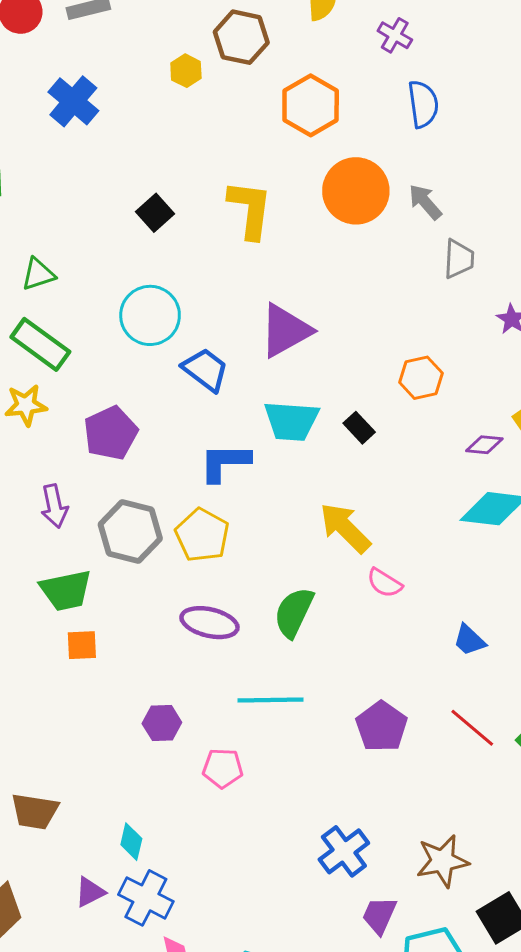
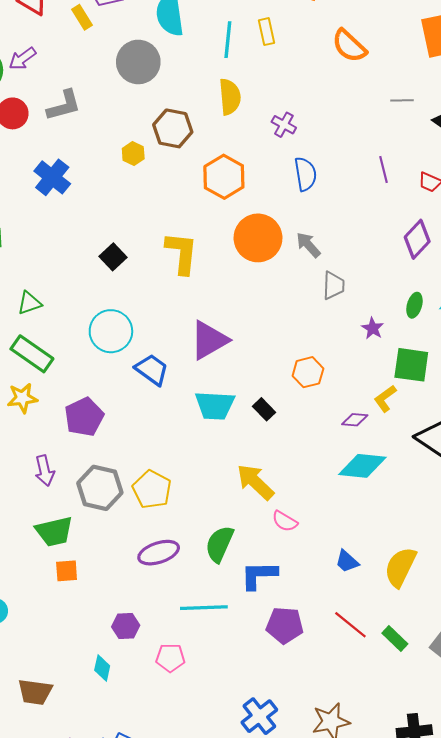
blue L-shape: (225, 462) -> (259, 575), moved
purple ellipse: (209, 623) -> (159, 553), turned -30
purple pentagon: (382, 727) -> (285, 625), turned -30
cyan diamond: (131, 842) -> (102, 668), moved

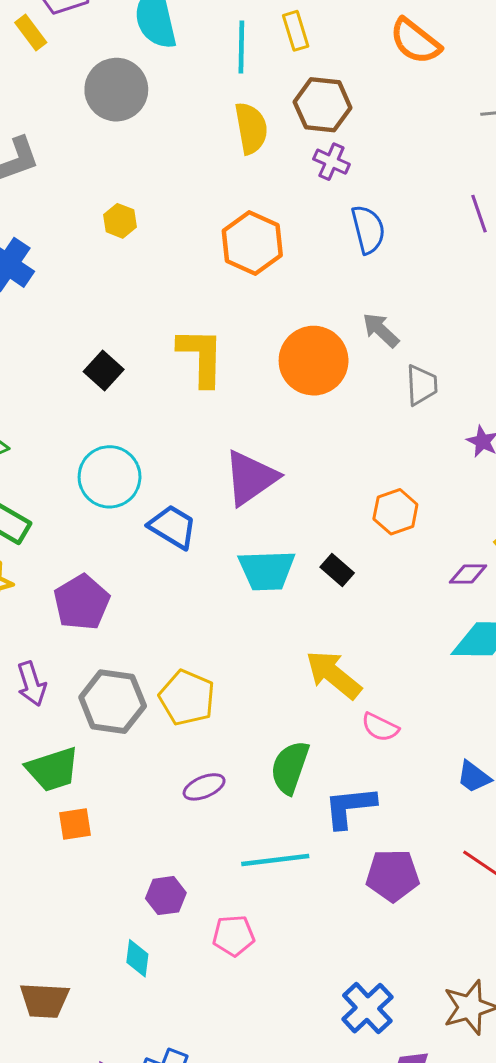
brown hexagon: (173, 128) -> (323, 105), moved
orange circle: (258, 238) -> (314, 361), moved
purple ellipse: (159, 553) -> (204, 787), size x0.7

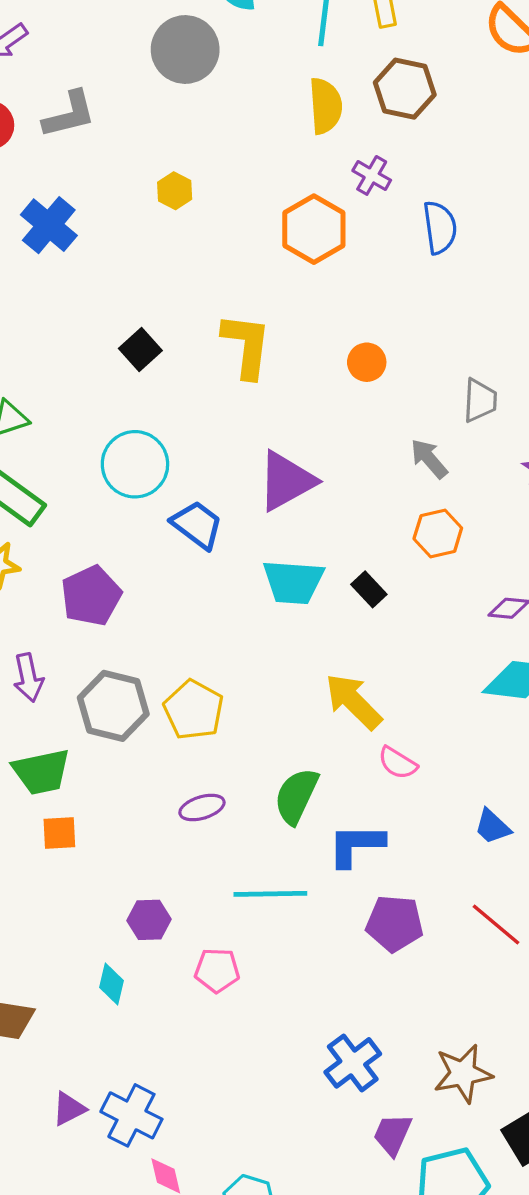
purple cross: (331, 162) -> (372, 175), moved
gray arrow: (381, 330) -> (429, 459), moved
orange circle: (314, 361) -> (367, 362), size x0.5

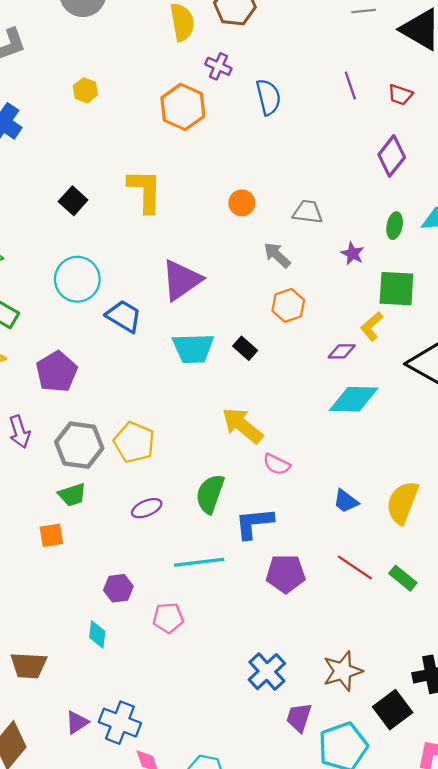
orange circle: (367, 362) -> (242, 203), moved
gray trapezoid: (480, 400) -> (308, 212), turned -80
green trapezoid: (41, 772) -> (72, 495), moved, size x0.7

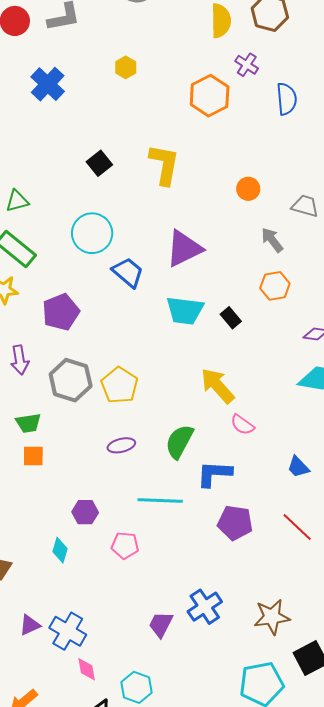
green trapezoid: (72, 495) -> (28, 423), moved
purple trapezoid: (299, 717) -> (161, 624), moved

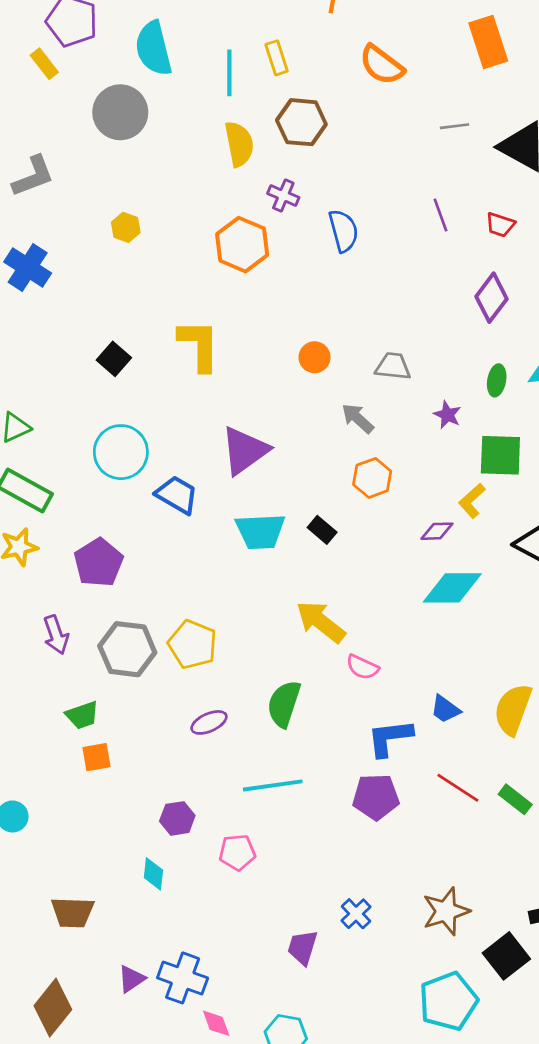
blue L-shape: (214, 474) -> (390, 738), moved
blue cross: (205, 607) -> (356, 914), size x0.7

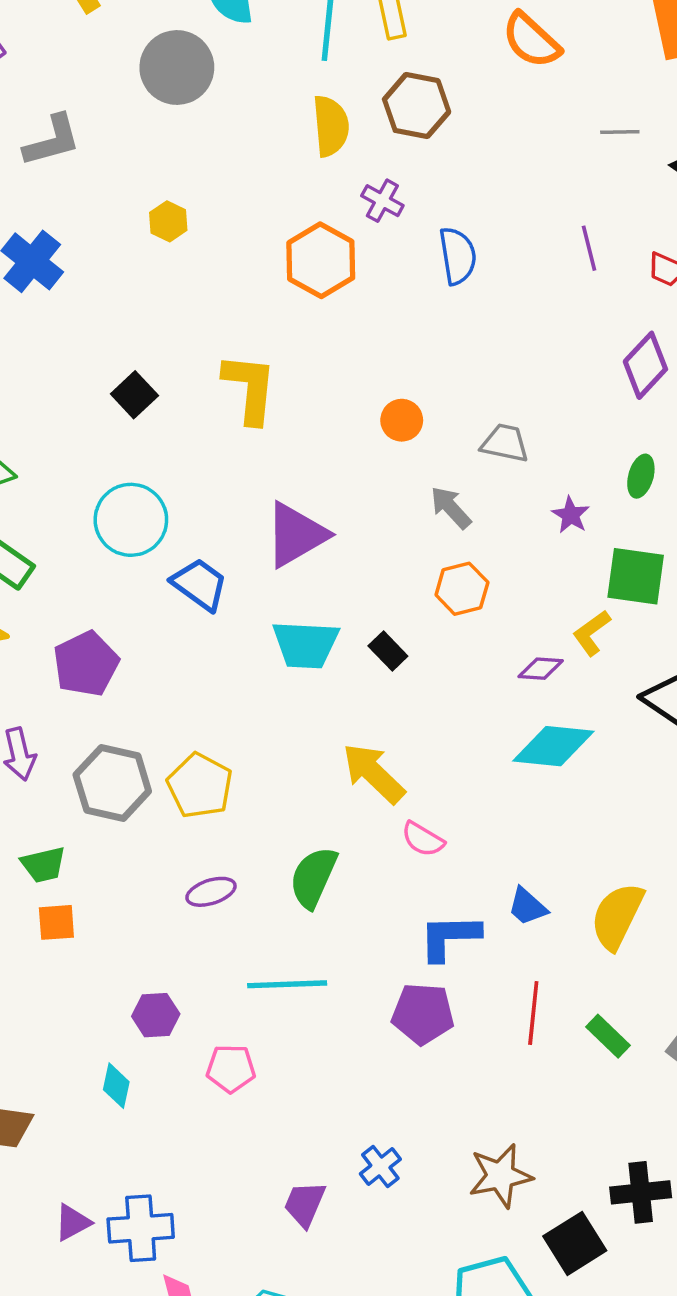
red line: (458, 788) -> (533, 1013), turned 57
blue cross: (183, 978) -> (141, 1228), turned -30

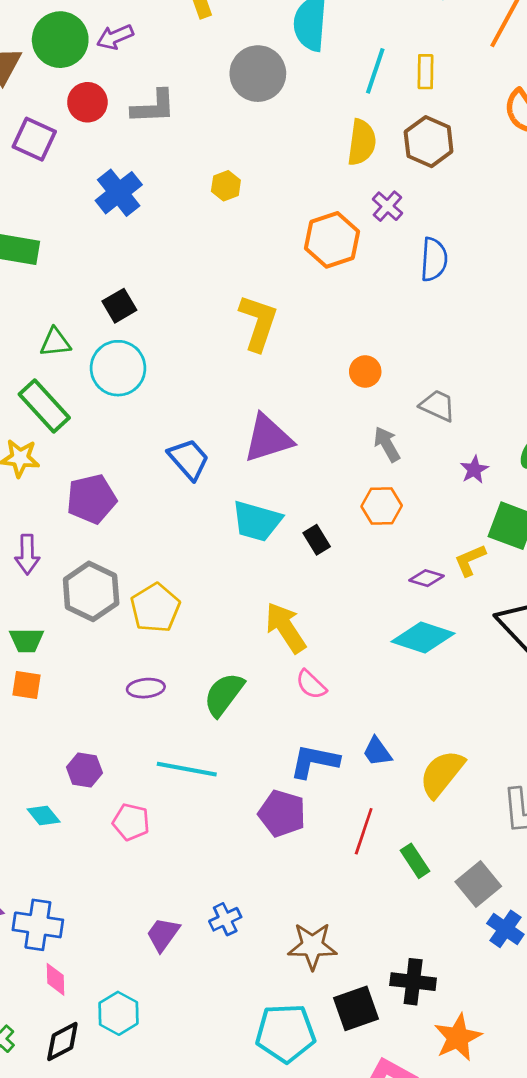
black square: (134, 395) -> (119, 306), moved
cyan circle: (131, 520) -> (118, 368), moved
cyan diamond: (116, 1086) -> (44, 816), turned -64

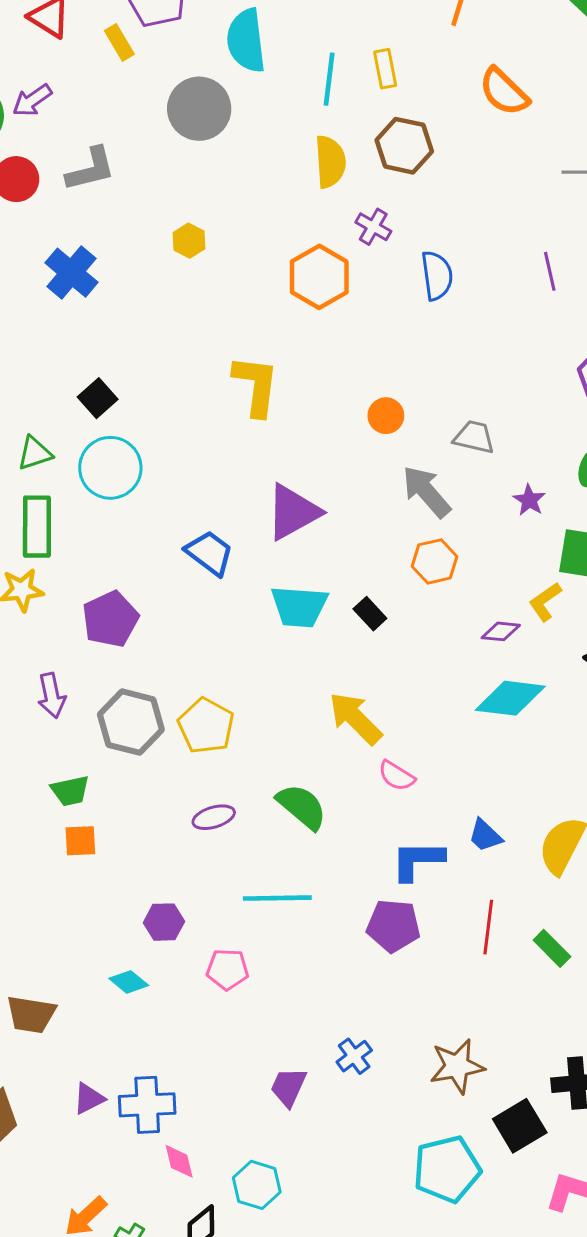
green rectangle: (44, 406) -> (37, 527), turned 54
gray arrow: (387, 444) -> (426, 492), size x1.4
green semicircle: (224, 694) -> (302, 807), turned 105

